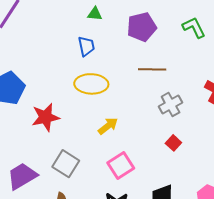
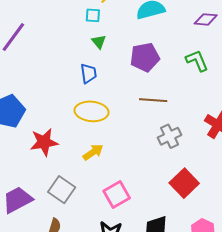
green triangle: (95, 14) -> (99, 42), turned 42
yellow arrow: (108, 126) -> (93, 152), moved
red square: (173, 143) -> (184, 183), moved, size x1.8

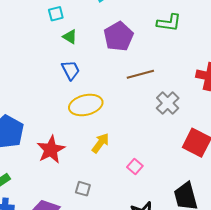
green L-shape: (197, 61) -> (169, 23), turned 140
gray square: (62, 190) -> (83, 189), size x0.6
pink square: (117, 194) -> (135, 167), moved, size x0.6

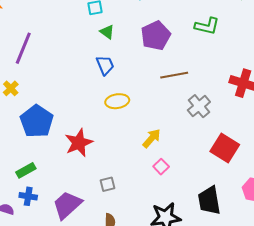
yellow ellipse: (86, 105) -> (117, 101), size x0.7
yellow arrow: (100, 143) -> (152, 138), moved
gray square: (83, 189) -> (107, 184), turned -35

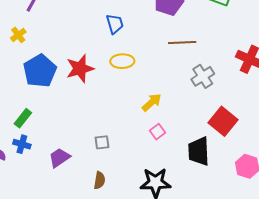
red star: (79, 143) -> (80, 68), moved
green rectangle: (26, 170) -> (23, 118), turned -30
black trapezoid: (209, 201) -> (199, 151), moved
purple trapezoid: (67, 205) -> (59, 158), size x0.7

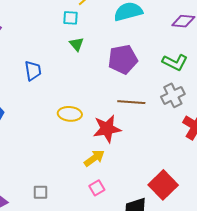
blue trapezoid: (115, 24) -> (33, 71), moved
red star: (80, 68) -> (107, 129), moved
gray cross: (203, 76) -> (173, 95), moved

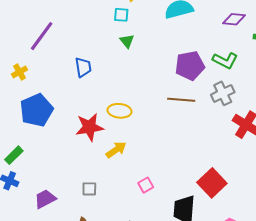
purple pentagon: (123, 59) -> (190, 66), moved
red star: (107, 129) -> (89, 127), moved
yellow arrow: (94, 158) -> (116, 150), moved

